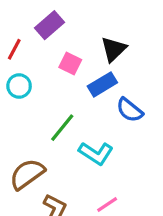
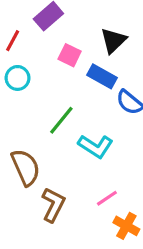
blue rectangle: (102, 84) -> (102, 76), turned 60
brown semicircle: (27, 174) -> (26, 167), turned 102

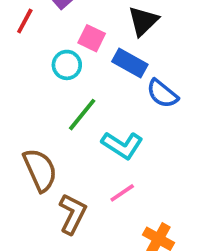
cyan circle: (18, 78) -> (67, 65), moved
pink line: (107, 198) -> (122, 193), moved

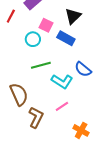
blue semicircle: (162, 94) -> (83, 69), moved
green line: (82, 115) -> (41, 65), turned 36

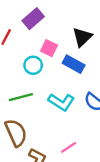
green line: (41, 65) -> (21, 97), moved
cyan L-shape: (62, 81) -> (61, 102), moved

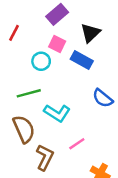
purple rectangle: (33, 19) -> (57, 14), moved
cyan L-shape: (61, 102) -> (57, 113), moved

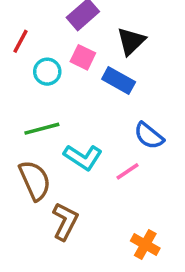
cyan circle: (41, 61) -> (47, 72), moved
pink line: (77, 144) -> (127, 171), moved

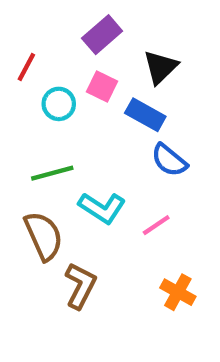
blue semicircle: (149, 136) -> (169, 160), moved
orange cross: (145, 245) -> (178, 292), moved

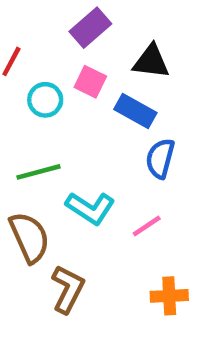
black triangle: (160, 67) -> (151, 61), turned 51
blue semicircle: (169, 160) -> (160, 158), turned 66
orange cross: (178, 292) -> (169, 296), turned -32

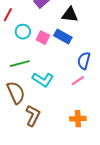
pink square: (90, 82) -> (43, 38), moved
blue semicircle: (160, 158) -> (84, 61), moved
pink line: (147, 226) -> (78, 81), moved

